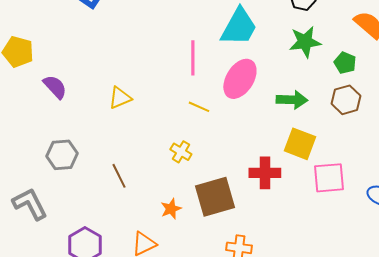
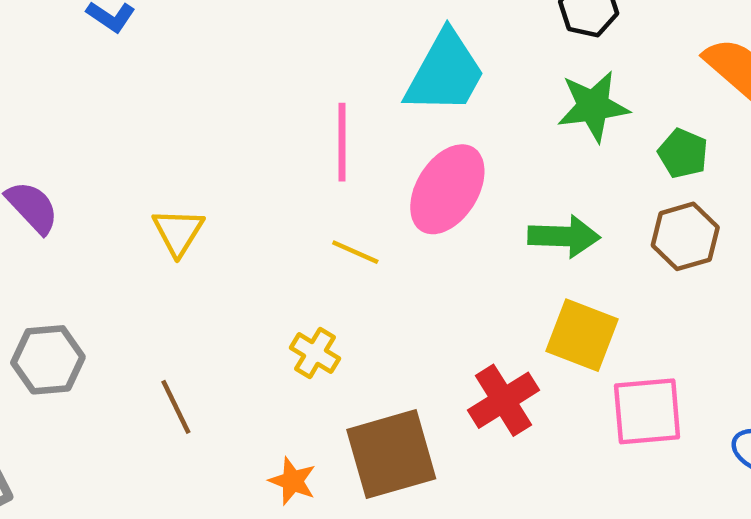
yellow triangle: (120, 98) -> (178, 232), turned -35
red cross: (265, 173) -> (503, 400), turned -32
orange star: (171, 209) -> (293, 481), turned -30

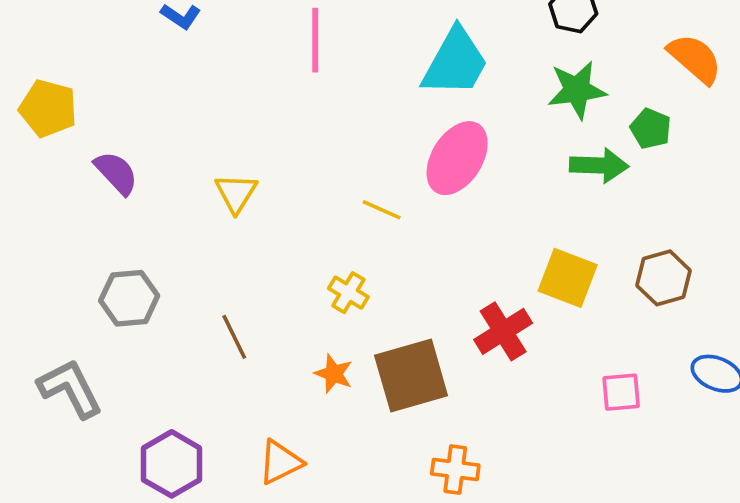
pink line: (342, 142) -> (315, 40), moved
green arrow: (564, 236) -> (599, 165), moved
brown hexagon: (685, 236) -> (663, 278), moved
pink square: (647, 411) -> (621, 392), moved, size x0.7
orange star: (293, 481) -> (334, 374), moved

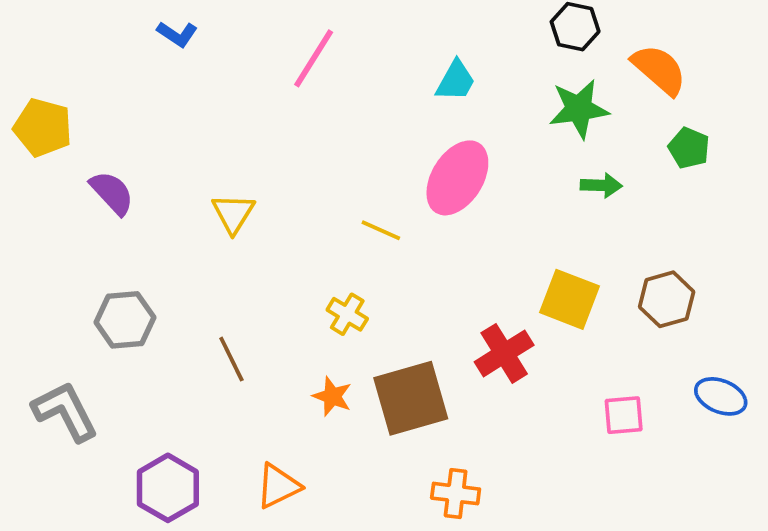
pink line: (315, 40) -> (314, 58), turned 32
orange semicircle: (695, 59) -> (659, 70), moved
cyan trapezoid: (455, 62) -> (456, 81), size x0.6
green pentagon: (651, 129) -> (689, 148), moved
green arrow: (599, 165) -> (601, 185), size x0.7

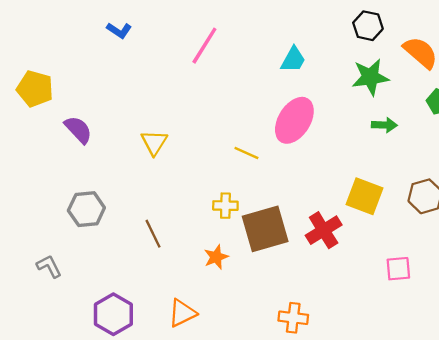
yellow cross: (347, 314) -> (225, 206), turned -30
orange star: (332, 396) -> (216, 257), turned 30
brown square: (411, 398) -> (265, 229), moved
gray L-shape: (65, 411) -> (49, 266), size x0.6

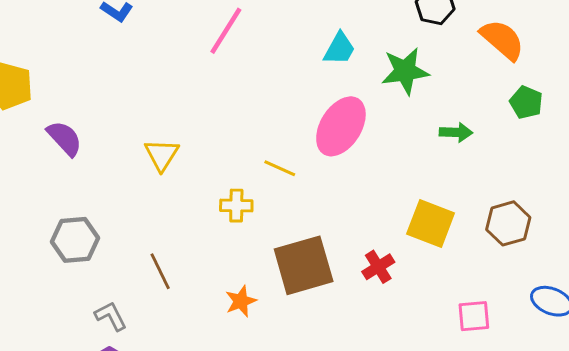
green star: (370, 77) -> (405, 71), moved
yellow cross: (225, 206) -> (236, 206), moved
red cross: (324, 230) -> (378, 267), size x0.7
gray L-shape: (49, 266) -> (111, 316), moved

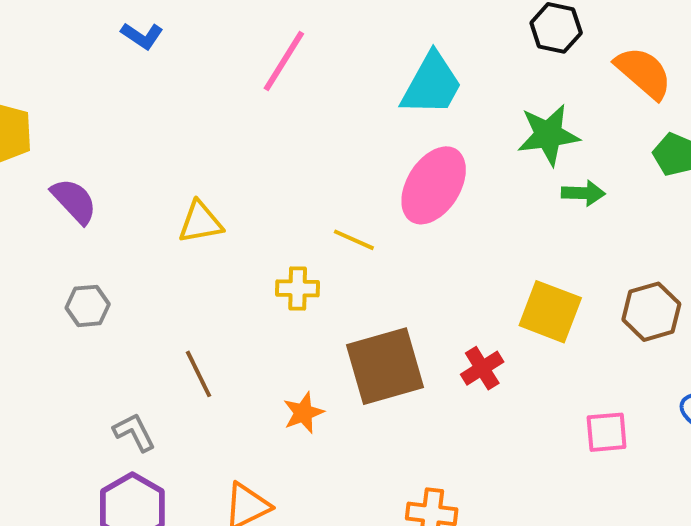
cyan trapezoid: (339, 49) -> (432, 84), size x1.5
green star: (405, 71) -> (548, 135), moved
yellow triangle: (162, 155) -> (200, 222), turned 48
gray hexagon: (75, 240) -> (88, 306), moved, size x0.7

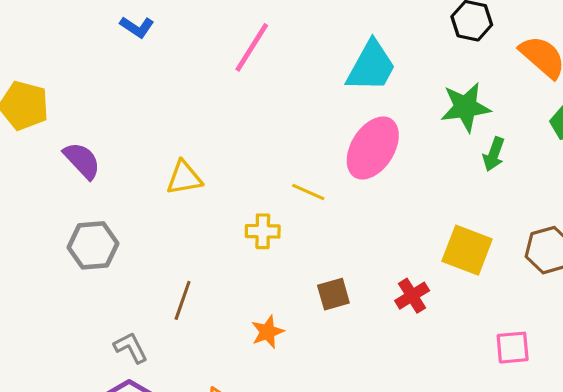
green arrow: (583, 193) -> (494, 154), turned 108
gray hexagon: (88, 306) -> (93, 245), size x1.4
brown square: (385, 366) -> (333, 294), size x0.5
brown line: (198, 374) -> (183, 300), turned 45

